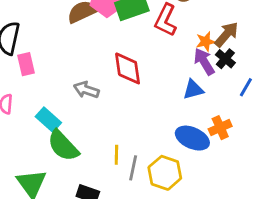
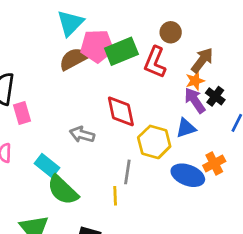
brown arrow: (226, 34) -> (202, 60), moved
gray line: (133, 168) -> (127, 172), moved
yellow hexagon: (165, 173) -> (154, 142), moved

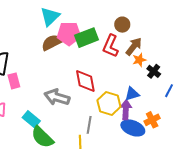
brown arrow: (202, 60) -> (134, 46), moved
purple arrow: (195, 100) -> (126, 110), moved, turned 36
gray arrow: (82, 135) -> (57, 97), size x1.4

